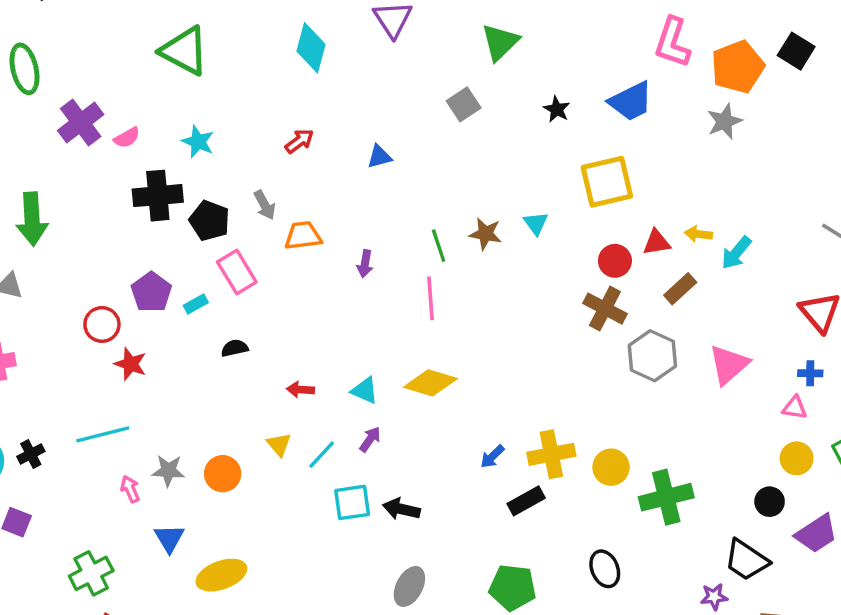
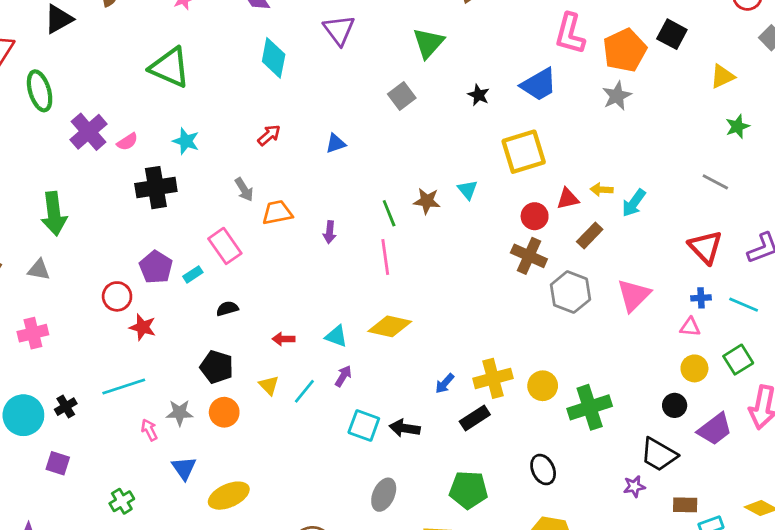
black pentagon: (209, 221) -> (217, 367), moved
cyan square: (352, 502) -> (364, 425), moved, turned 32
black arrow: (401, 509) -> (405, 428), moved
green cross: (91, 573) -> (122, 501), size x0.7

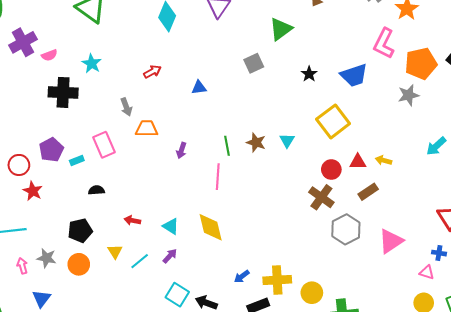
yellow square: (524, 152) -> (333, 121), turned -32
cyan arrow: (634, 203) -> (436, 146), moved
yellow diamond: (390, 326) -> (211, 227), turned 52
black pentagon: (217, 367) -> (80, 231), turned 30

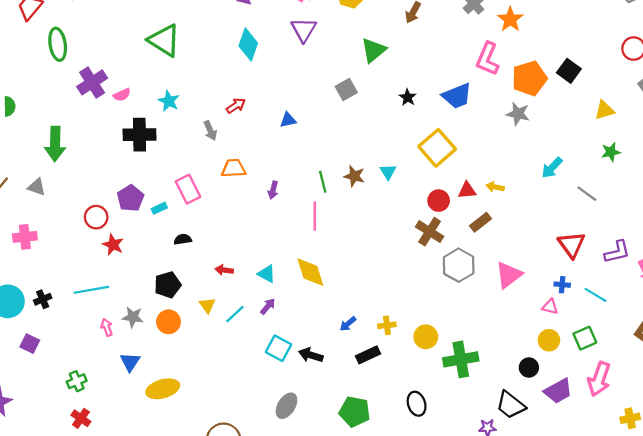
gray star: (409, 95) -> (518, 114), turned 30
gray arrow: (126, 107) -> (210, 131), moved
yellow cross: (277, 280) -> (387, 325), size x0.6

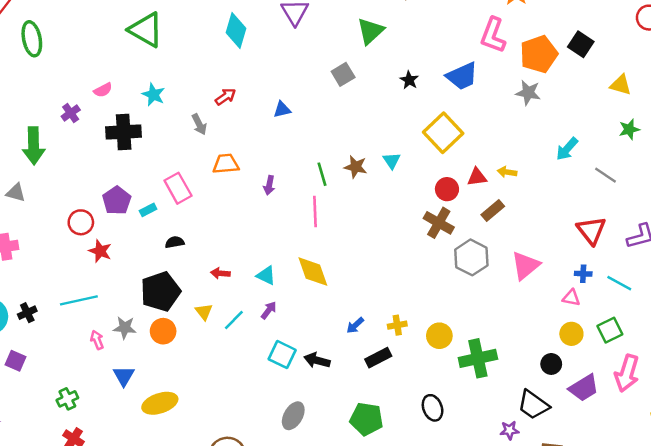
purple cross: (92, 82) -> (71, 113), moved, size x0.6
yellow triangle: (604, 110) -> (621, 85), turned 35
black pentagon: (168, 285) -> (160, 292), size x1.4

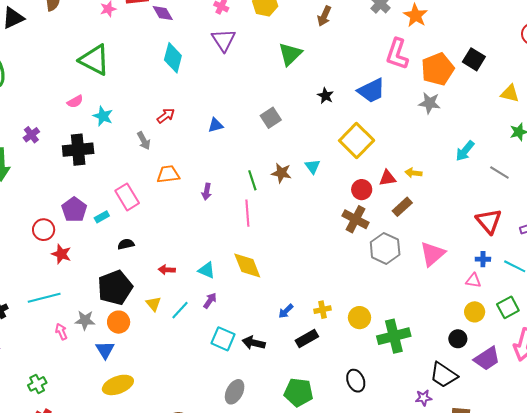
gray square: (343, 74) -> (271, 118), moved
pink semicircle: (103, 90) -> (75, 102), moved
blue triangle: (124, 376) -> (105, 350), moved

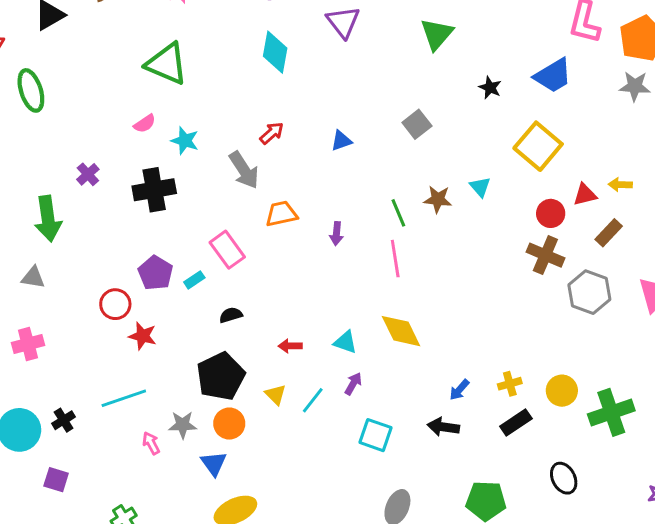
gray arrow: (144, 141) -> (244, 170), size x1.5
black rectangle: (307, 339) -> (516, 422), moved
black arrow: (254, 343) -> (443, 427), moved

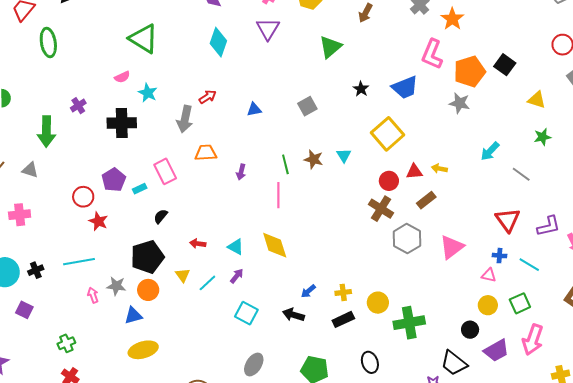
gray arrow: (244, 170) -> (185, 119), turned 36
black semicircle: (231, 315) -> (161, 216), turned -42
blue triangle: (214, 463) -> (133, 315), turned 42

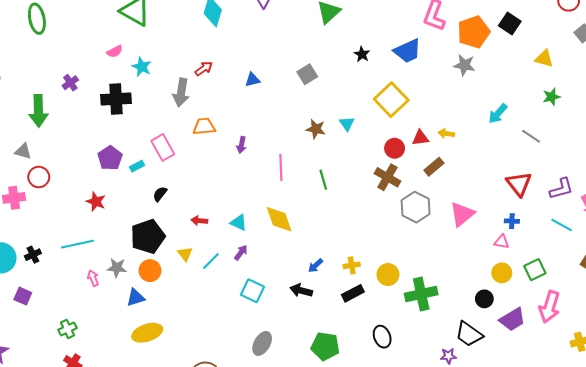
green line: (285, 164) -> (323, 180), moved
red circle: (83, 197) -> (39, 177), moved
cyan line: (529, 265) -> (562, 225), moved

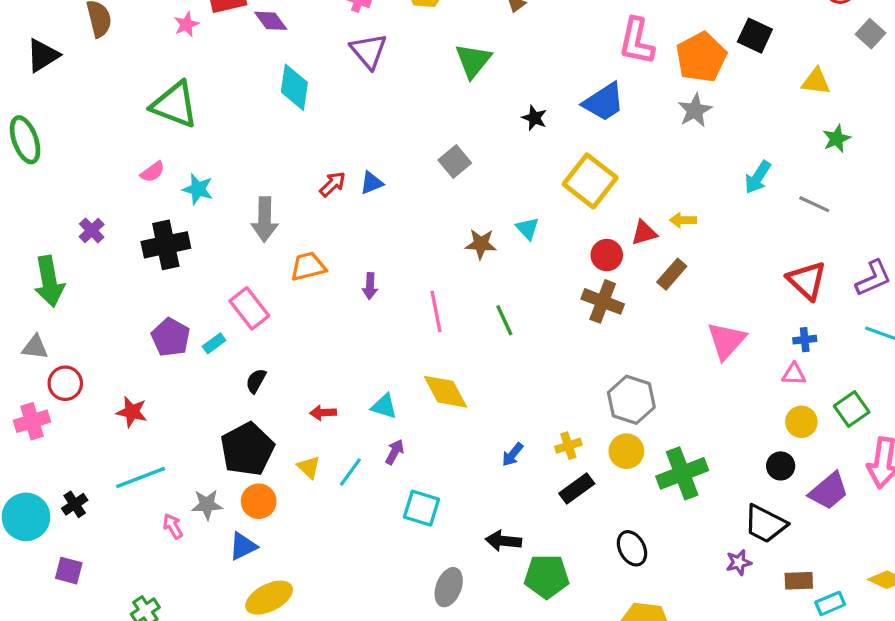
gray star: (464, 65) -> (695, 110), turned -30
red arrow: (204, 69) -> (333, 184), moved
red star: (96, 202) -> (132, 412), moved
gray hexagon: (416, 207) -> (631, 400), moved
black arrow: (301, 290) -> (503, 541), moved

